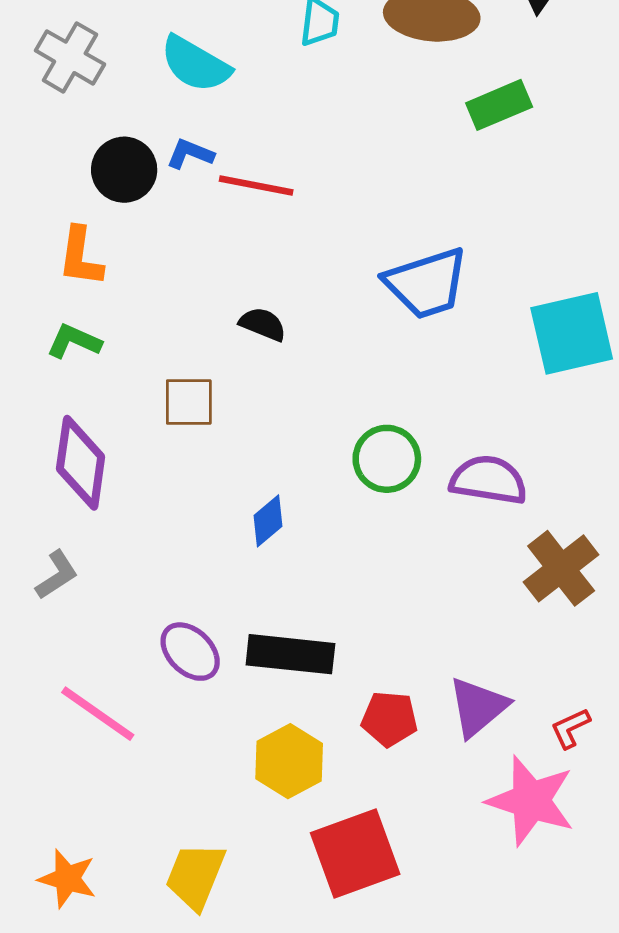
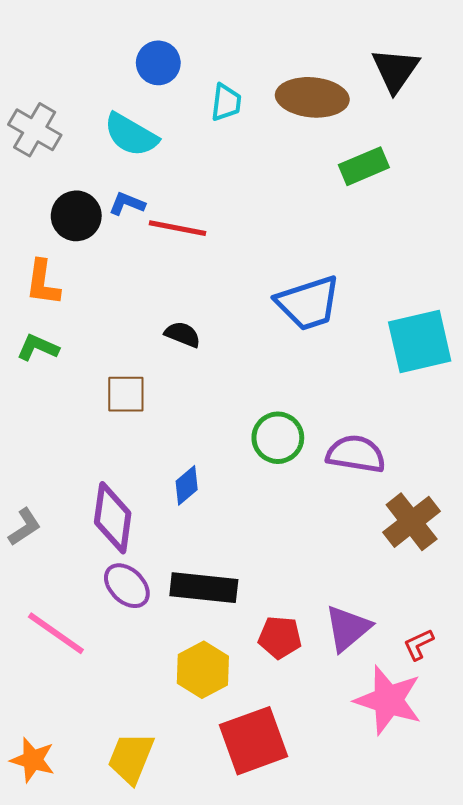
purple diamond: (81, 463) -> (113, 518), moved

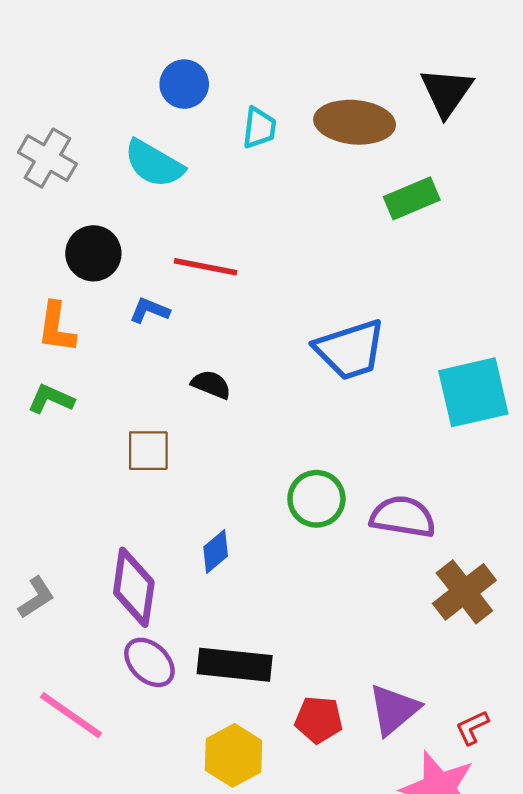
blue L-shape: (127, 204) -> (149, 310), moved

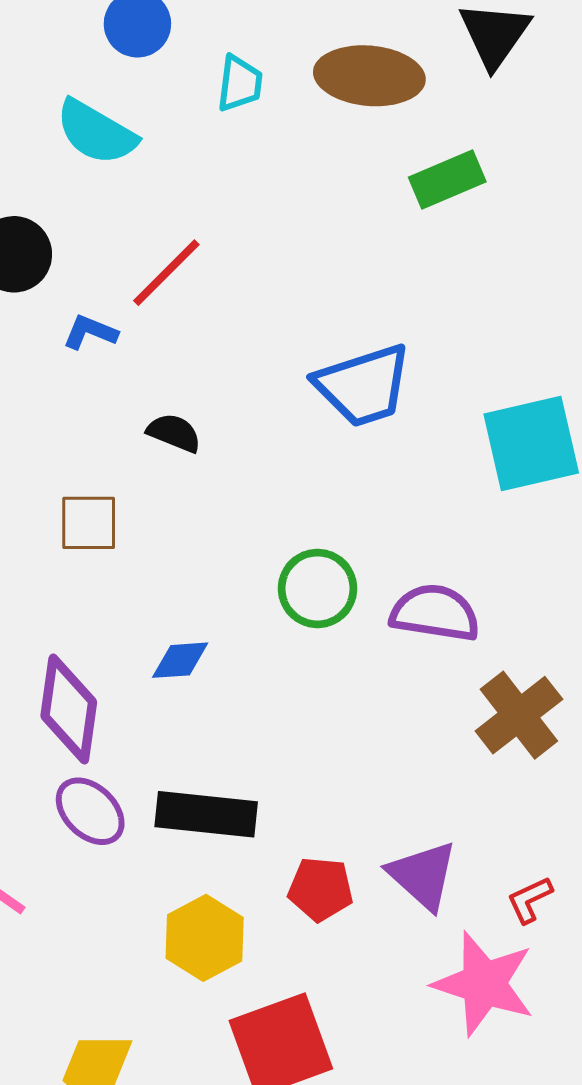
red line: (205, 267) -> (166, 273), turned -56
blue diamond: (216, 551) -> (180, 660), turned 36
purple triangle: (394, 710) -> (423, 875), turned -38

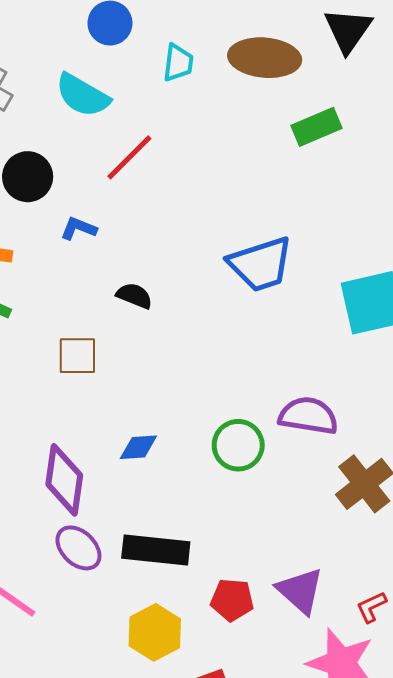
red line: (166, 273) -> (129, 157), moved
green circle: (318, 588) -> (238, 445), moved

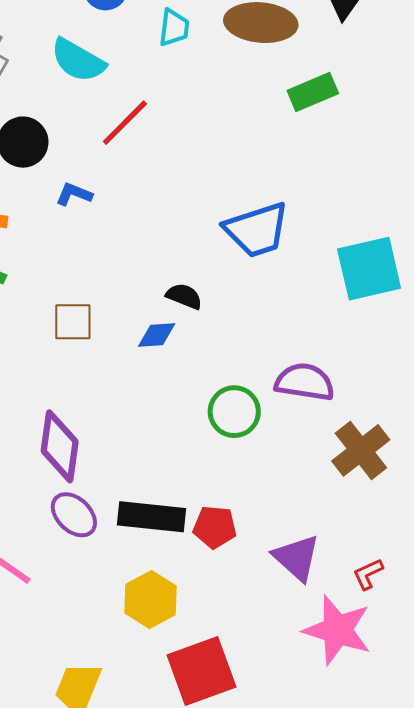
black semicircle: (134, 296) -> (184, 296), moved
blue diamond: (138, 447) -> (157, 335), moved
red pentagon: (232, 600) -> (215, 527), moved

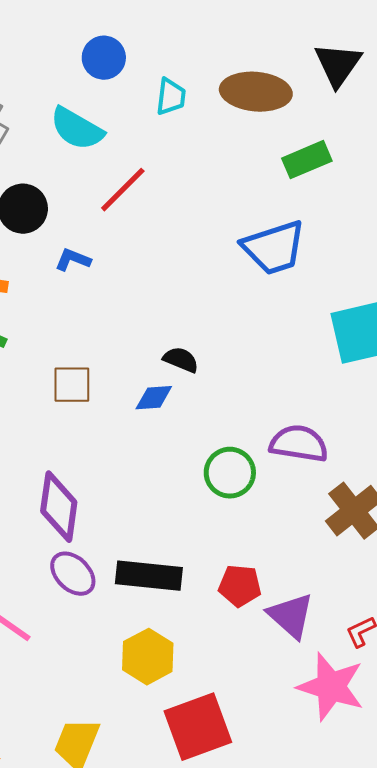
blue trapezoid: (257, 230) -> (274, 248), moved
red pentagon: (215, 527) -> (240, 586), moved

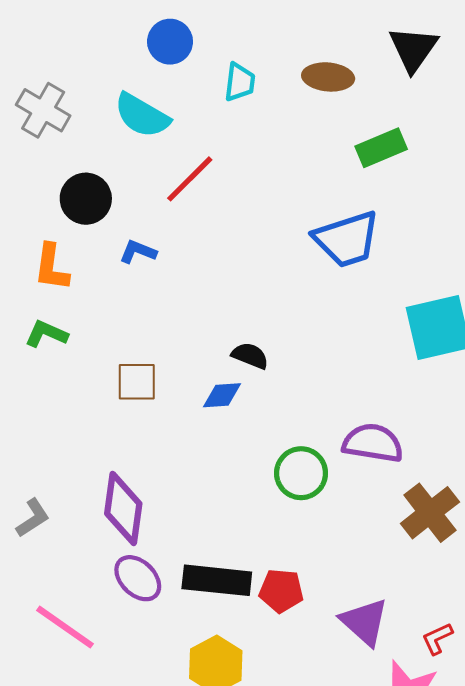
brown ellipse: (256, 92) -> (328, 77), size x0.7
red pentagon: (240, 586) -> (281, 591), moved

